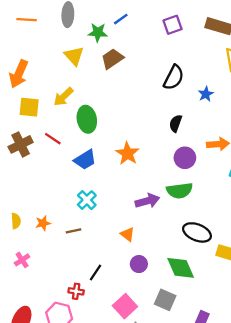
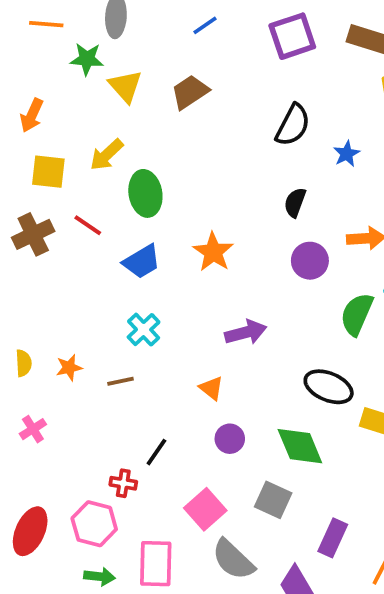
purple square: (173, 25) -> (292, 36), size x1.4
green star: (98, 32) -> (87, 59), moved
orange arrow: (19, 74) -> (32, 115), size x0.7
green semicircle: (180, 191) -> (357, 314), moved, turned 120

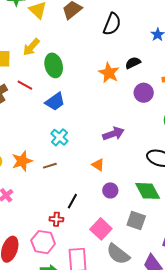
black semicircle: (293, 125) -> (112, 24), moved
black semicircle: (295, 202) -> (133, 63), turned 49
orange star: (213, 252) -> (109, 73), moved
orange star: (69, 368) -> (22, 161), size x1.5

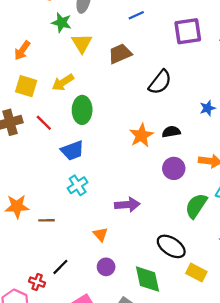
cyan cross: (59, 137) -> (78, 185), moved

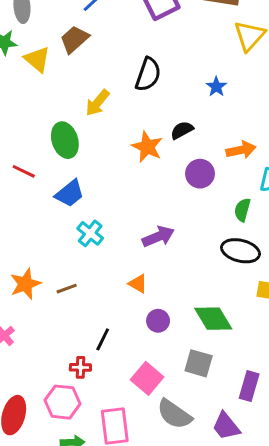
brown trapezoid: (120, 54) -> (74, 39), moved
yellow arrow: (63, 82) -> (97, 103), moved
green semicircle: (196, 206) -> (242, 210), size x0.7
black ellipse: (171, 246) -> (241, 251), moved

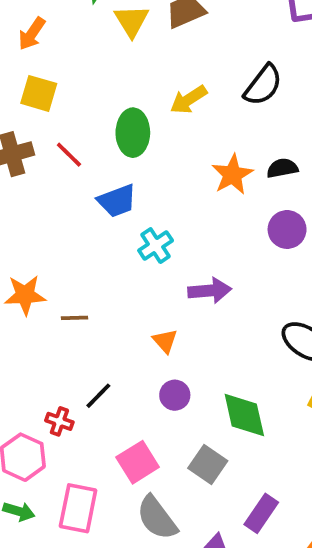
cyan cross: (90, 233) -> (156, 246), moved

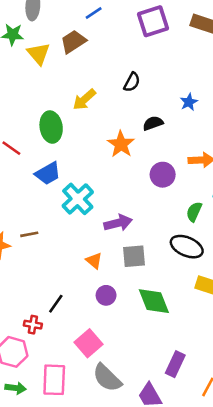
black semicircle: (263, 85) -> (132, 82), size x0.7
black semicircle: (282, 168) -> (153, 123), moved
cyan cross: (156, 246) -> (78, 199), size x1.4
brown line: (74, 318) -> (29, 234), moved
gray square: (208, 465) -> (134, 256), moved, turned -30

